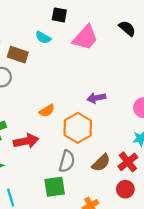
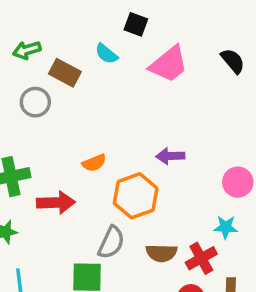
brown semicircle: (101, 163) -> (161, 253), turned 36

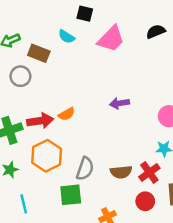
black semicircle: (233, 61) -> (156, 32), turned -66
orange hexagon: (136, 196) -> (47, 156), moved
red arrow: (56, 203) -> (40, 121), moved

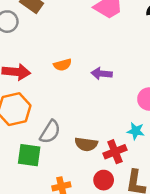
orange semicircle: (67, 114) -> (62, 65), moved

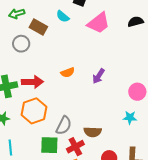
purple arrow: (102, 74) -> (99, 76), turned -56
red cross: (115, 152) -> (75, 147), moved

